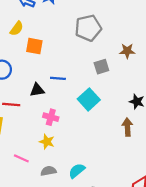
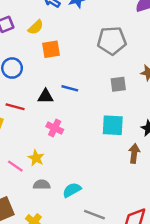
orange square: (34, 46) -> (51, 49), turned -30
cyan square: (89, 99) -> (113, 125), moved, turned 35
yellow star: (47, 142) -> (36, 158), moved

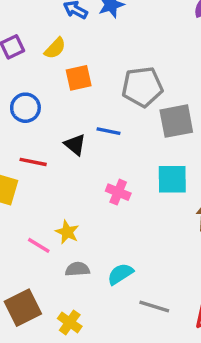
gray pentagon: (112, 41) -> (142, 87), moved
gray square: (118, 84) -> (176, 121), size x1.5
black triangle: (45, 96) -> (75, 145), turned 42
pink cross: (55, 128) -> (118, 192), moved

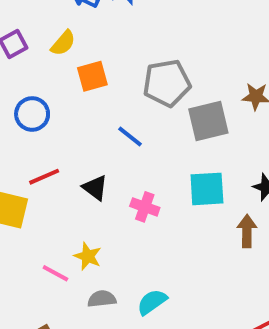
blue line: (108, 131) -> (130, 136), turned 30
black triangle: (75, 145) -> (95, 188), moved
red line: (33, 162) -> (44, 177), turned -32

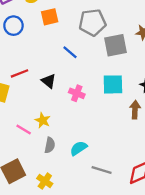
blue circle: (32, 114) -> (13, 26), moved
gray semicircle: (102, 299) -> (50, 145), turned 105

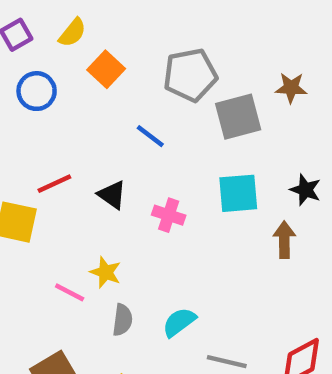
orange square: (50, 17) -> (106, 69), turned -30

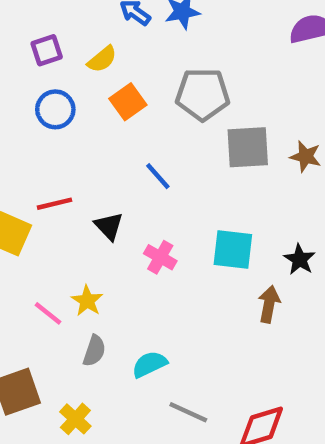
gray pentagon: (190, 75) -> (203, 94), moved
gray square: (238, 117) -> (248, 147), moved

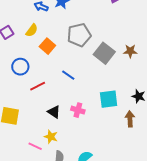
blue circle: (55, 109) -> (20, 67), moved
gray square: (248, 147) -> (104, 53), turned -35
red line: (54, 204) -> (38, 86), moved
black triangle: (109, 226) -> (54, 112), moved

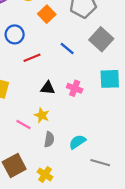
gray square: (104, 53) -> (101, 39), moved
black triangle: (54, 112) -> (48, 88), turned -32

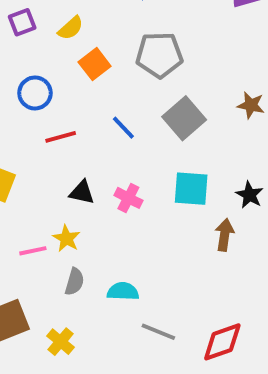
pink line: (23, 125) -> (33, 251), turned -48
cyan semicircle: (77, 142) -> (123, 291), turned 30

